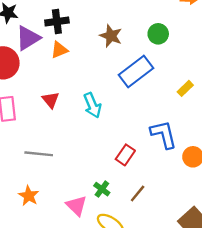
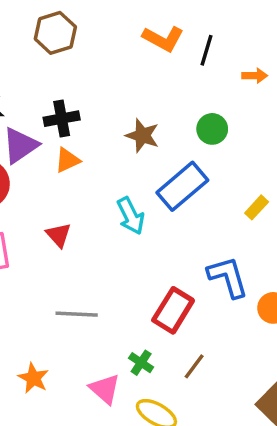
cyan arrow: (92, 105) -> (131, 216), moved
gray line: (39, 154) -> (77, 314), moved
red rectangle: (125, 155) -> (173, 310), size x1.4

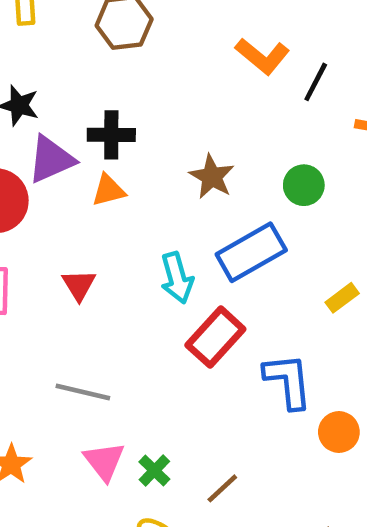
red rectangle: (173, 310) -> (215, 337), moved
pink triangle: (105, 389) -> (104, 461), moved

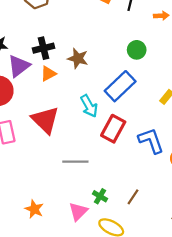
brown star: (212, 177) -> (78, 58), moved
red triangle: (79, 285) -> (45, 120), size x1.8
gray line: (83, 392) -> (75, 162), moved
pink triangle: (104, 461) -> (78, 211), moved, turned 36

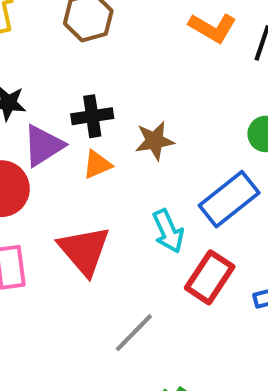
brown star: (78, 58) -> (155, 141), turned -30
gray line: (75, 162) -> (134, 333), turned -50

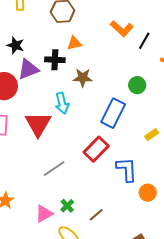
orange triangle: (97, 165) -> (74, 43), moved
blue rectangle: (229, 199) -> (113, 113), turned -36
cyan arrow: (168, 231) -> (62, 103), moved

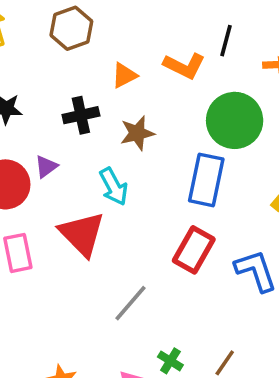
orange L-shape: (122, 29) -> (184, 66), moved
orange triangle: (74, 43) -> (124, 75), moved
purple triangle: (28, 69) -> (46, 167), moved, size x0.6
green circle: (137, 85) -> (235, 120), size x1.8

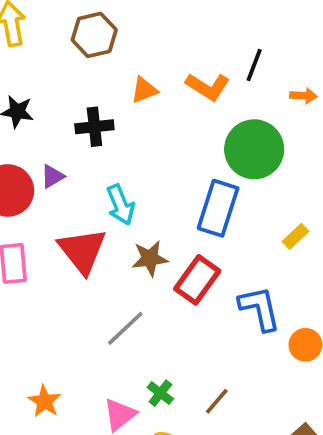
brown star: (137, 133) -> (150, 258), moved

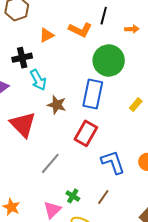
cyan arrow: (121, 205) -> (38, 80), moved
brown star: (150, 258) -> (57, 105), moved, turned 30
blue L-shape: (260, 308) -> (113, 162), moved

